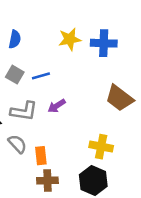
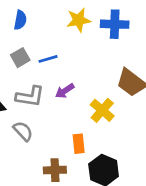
gray square: (15, 75) -> (20, 58), turned 30
yellow cross: (101, 147) -> (102, 110), moved, turned 30
orange rectangle: (41, 156) -> (79, 144), moved

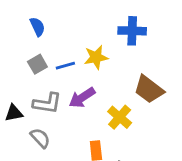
blue semicircle: (20, 20) -> (37, 27), turned -36
yellow star: (79, 20) -> (96, 57), moved
purple arrow: (65, 91) -> (82, 98), size x1.4

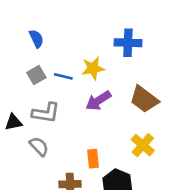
blue line: (65, 66) -> (63, 76), turned 30
purple arrow: (82, 98) -> (98, 101), moved
yellow cross: (120, 117) -> (143, 145), moved

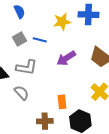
yellow star: (93, 68) -> (62, 22), moved

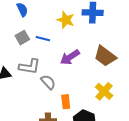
yellow star: (62, 22) -> (66, 20), turned 30
gray semicircle: (21, 93) -> (48, 82), moved

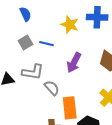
purple arrow: (70, 57) -> (74, 63), turned -30
orange rectangle: (66, 102) -> (70, 108), size x1.5

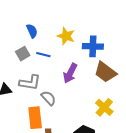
blue semicircle: (25, 14) -> (32, 31), moved
blue cross: (97, 17) -> (93, 46), moved
orange rectangle: (70, 108) -> (35, 118), moved

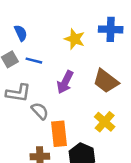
yellow star: (66, 36) -> (75, 39), moved
blue cross: (93, 46) -> (111, 29), moved
orange rectangle: (35, 118) -> (59, 134), moved

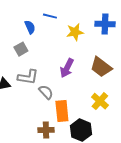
yellow star: (75, 39) -> (75, 32), turned -30
blue line: (34, 61) -> (50, 16), moved

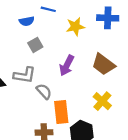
blue semicircle: (30, 27) -> (27, 21), turned 104
gray square: (21, 49) -> (35, 45), moved

